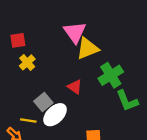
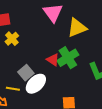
yellow triangle: (88, 49) -> (77, 28), moved
green cross: (111, 75) -> (68, 58), moved

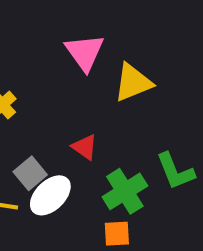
green cross: (68, 58) -> (125, 191), moved

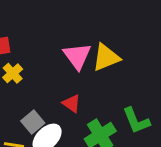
pink triangle: (85, 52) -> (77, 56), moved

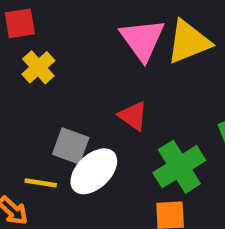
gray square: (33, 122) -> (71, 146), turned -30

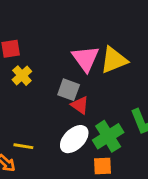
gray square: (71, 146) -> (69, 90), moved
white ellipse: (94, 171) -> (74, 139), moved

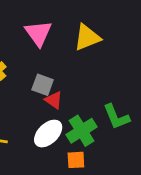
pink triangle: (85, 59) -> (38, 33), moved
yellow triangle: (114, 60) -> (87, 37), moved

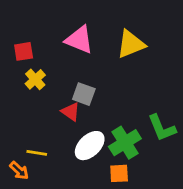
pink triangle: (38, 33) -> (79, 40), turned -32
red triangle: (54, 100) -> (71, 112), moved

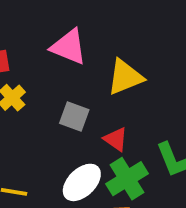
yellow triangle: (131, 44) -> (125, 77), moved
red triangle: (71, 112) -> (116, 139), moved

